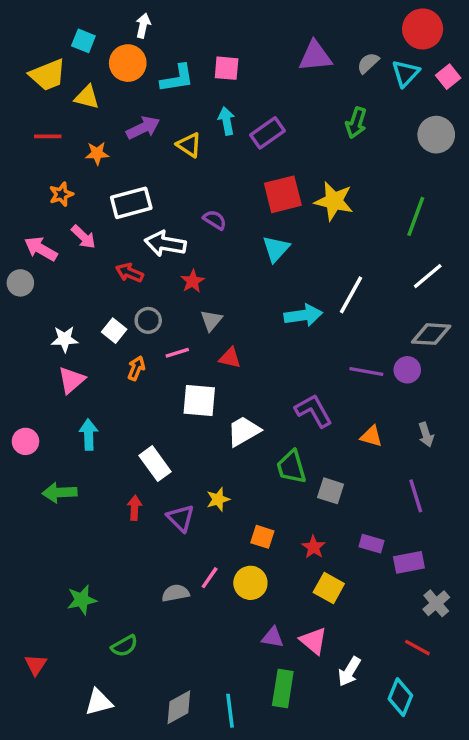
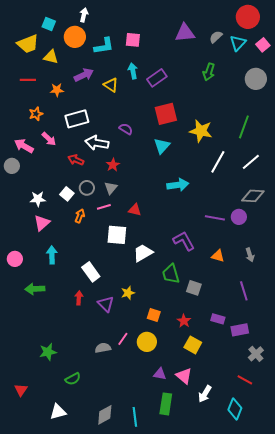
yellow star: (334, 201) -> (201, 131), moved
white line: (351, 295) -> (218, 162), moved
gray triangle: (211, 320) -> (111, 188), moved

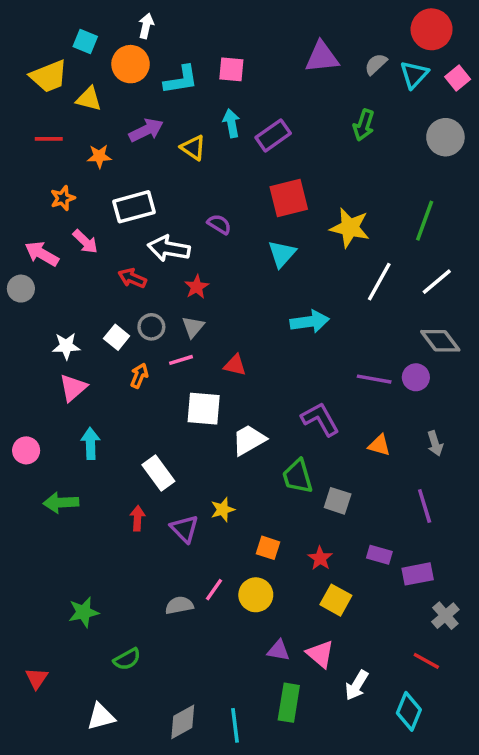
gray diamond: (253, 196) -> (440, 341), turned 50

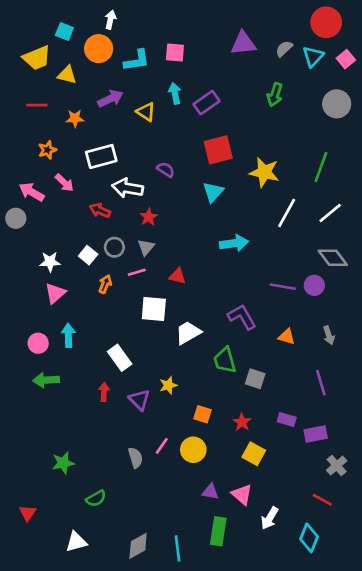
pink circle: (26, 450) -> (38, 343), moved
gray semicircle: (179, 605) -> (135, 458), turned 84

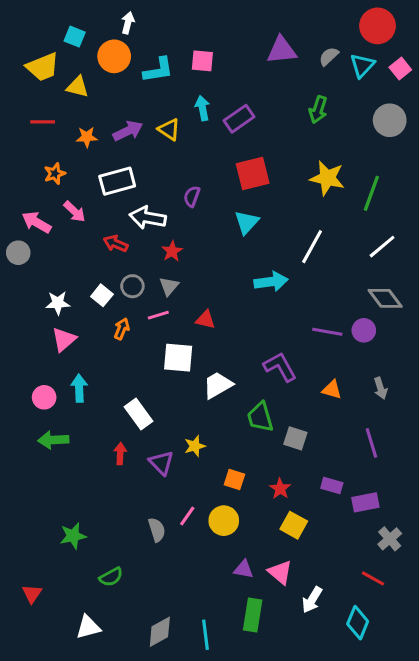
purple arrow: (110, 99) -> (128, 131), moved
purple semicircle: (166, 170) -> (192, 196), turned -102
yellow star: (264, 172) -> (327, 178), moved
white line: (287, 213) -> (312, 247), moved

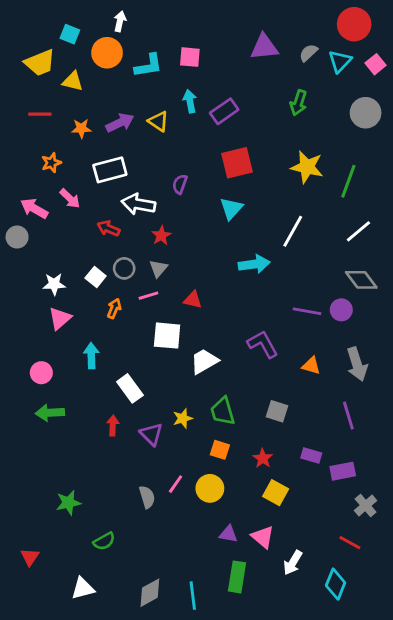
cyan arrow: (79, 388) -> (91, 356), moved
gray arrow: (381, 388) -> (357, 364), size x1.6
green trapezoid: (260, 417) -> (223, 411), moved

